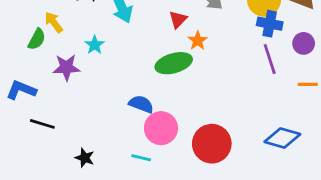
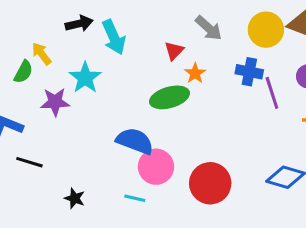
blue cross: (270, 24) -> (249, 72), moved
cyan star: (95, 45) -> (85, 78), size x1.5
blue semicircle: (141, 104) -> (135, 141), size x1.4

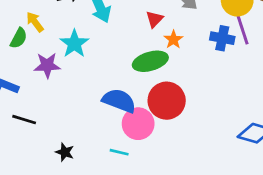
purple line: (272, 93) -> (243, 30), moved
red circle: (210, 183) -> (167, 101), moved

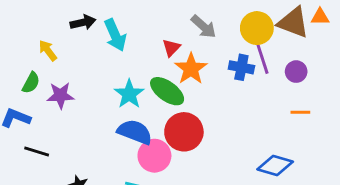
green semicircle: (19, 38) -> (31, 83), moved
orange star: (173, 40) -> (191, 69), size x1.6
cyan star: (74, 44) -> (129, 94), moved
green ellipse: (150, 61) -> (167, 91), turned 52

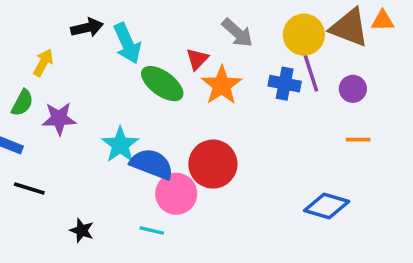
yellow arrow: (48, 51) -> (43, 63), turned 65
green ellipse: (167, 91) -> (162, 84), moved
cyan star: (129, 94) -> (120, 145), moved

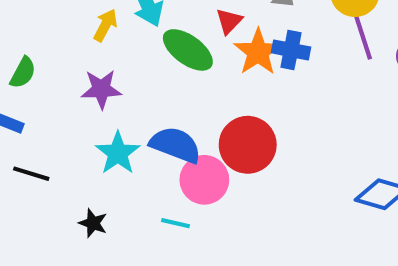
yellow arrow: (43, 63) -> (105, 25), moved
blue cross: (285, 84) -> (291, 50), moved
purple star: (59, 119) -> (101, 89), moved
cyan star: (120, 145) -> (118, 153), moved

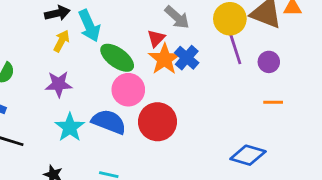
red triangle: (229, 21) -> (156, 38), moved
blue cross: (291, 50) -> (187, 58), turned 30
pink circle: (204, 180) -> (128, 90), moved

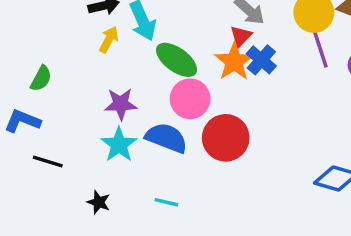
red triangle: (156, 38) -> (241, 36), moved
purple star: (59, 84) -> (121, 104), moved

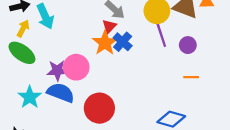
green ellipse: (177, 60) -> (22, 53), moved
purple star: (121, 104) -> (57, 71), moved
red circle: (226, 138) -> (99, 108), moved

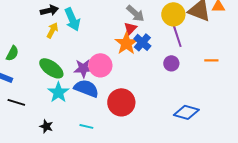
purple circle: (188, 45) -> (171, 63), moved
green ellipse: (22, 53) -> (51, 68), moved
orange line: (191, 77) -> (211, 60), moved

